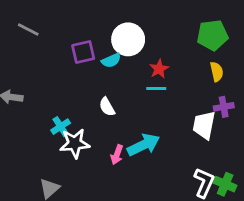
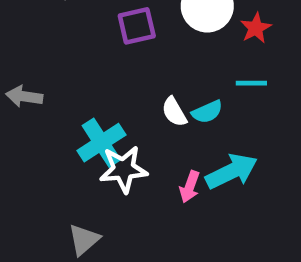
cyan semicircle: (111, 60) -> (207, 112), moved
red star: (159, 69) -> (256, 28), moved
cyan cross: (61, 127) -> (101, 143), size x1.5

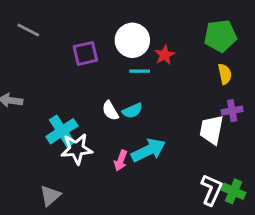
cyan line: (251, 83) -> (140, 71), moved

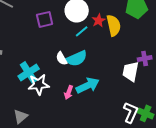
cyan line: (140, 71) -> (82, 31), turned -40
yellow semicircle: (225, 74) -> (114, 25), moved, size x1.5
cyan semicircle: (132, 111) -> (77, 58), size x1.5

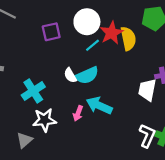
red star: (99, 20) -> (111, 33), size x1.5
white star: (39, 84) -> (44, 120), moved
cyan arrow: (88, 85) -> (99, 105), turned -130

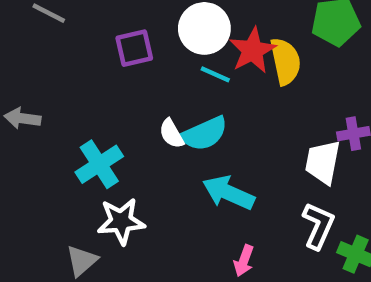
cyan line: (93, 45) -> (215, 74), turned 64
pink arrow: (78, 113) -> (244, 261), moved
white L-shape: (147, 136) -> (318, 226), moved

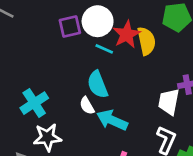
purple square: (134, 48) -> (70, 26), moved
white semicircle: (172, 134) -> (87, 106), moved
cyan semicircle: (204, 134) -> (98, 85), turned 92

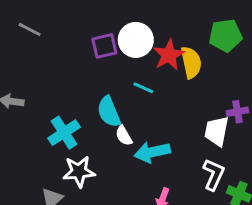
cyan line: (104, 49) -> (143, 88), moved
cyan semicircle: (98, 85) -> (109, 112), moved
cyan arrow: (112, 120) -> (152, 152), turned -36

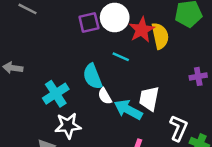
white trapezoid: (217, 131) -> (149, 99), moved
cyan arrow: (152, 152) -> (128, 110), turned 40

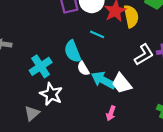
white trapezoid: (149, 99) -> (122, 83), moved, turned -50
white star: (68, 126) -> (51, 94), turned 30
white L-shape: (179, 128) -> (144, 55), moved, turned 35

